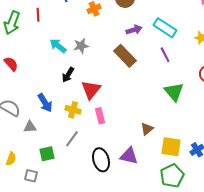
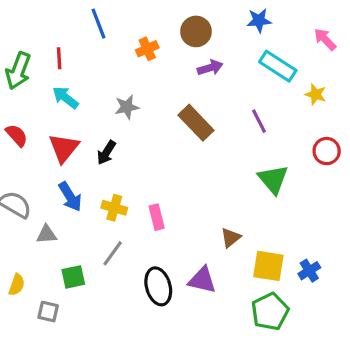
cyan rectangle: (165, 28) -> (278, 66), moved
purple arrow: (134, 30) -> (210, 68), moved
cyan arrow: (58, 46) -> (65, 98), moved
red triangle: (91, 90) -> (64, 148), moved

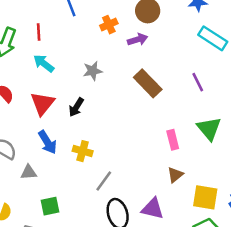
purple arrow: (210, 68) -> (138, 40), moved
pink rectangle: (157, 217) -> (173, 140), moved
gray line: (113, 253) -> (104, 181), moved

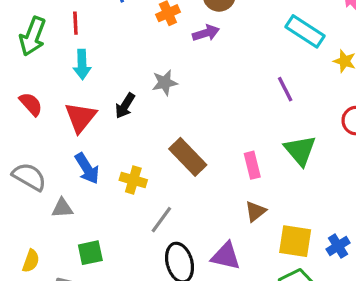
cyan arrow: (44, 63) -> (82, 64), turned -130
gray star: (93, 71) -> (165, 83), moved
brown rectangle: (148, 83) -> (188, 157), moved
black arrow: (76, 107) -> (125, 106), moved

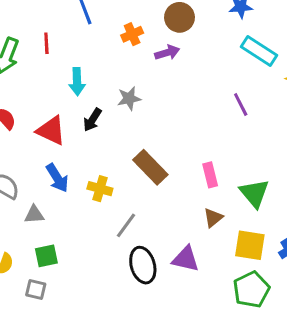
cyan arrow: (82, 64) -> (77, 82), moved
red triangle: (80, 117) -> (51, 131), turned -44
green triangle: (300, 150) -> (254, 193), moved
green square: (90, 253) -> (46, 256), moved

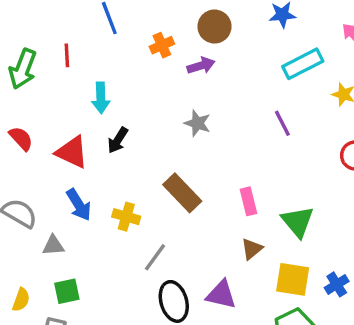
cyan rectangle: (259, 51) -> (303, 64), turned -60
gray star: (129, 98) -> (198, 123), moved, turned 30

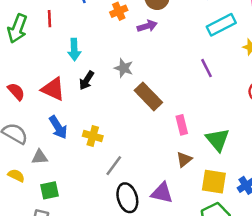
gray star: (198, 123) -> (124, 68), moved
red semicircle: (21, 139) -> (16, 91), moved
brown rectangle: (182, 193) -> (148, 96), moved
yellow semicircle: (21, 300) -> (16, 176), moved, turned -84

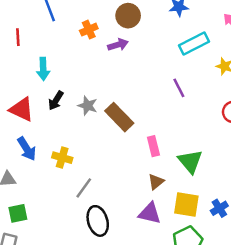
gray star: (124, 68) -> (88, 106), moved
purple triangle: (162, 193) -> (150, 213), moved

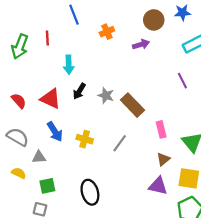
brown circle: (128, 16) -> (154, 20), moved
purple arrow: (118, 45) -> (141, 44), moved
gray line: (84, 188) -> (120, 143), moved
black ellipse: (98, 221) -> (90, 192), moved

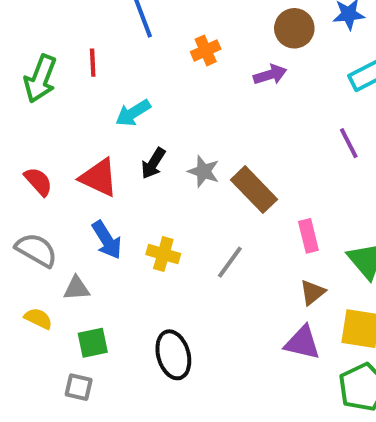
cyan arrow: (69, 65) -> (133, 113), turned 60

